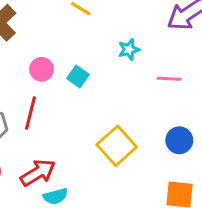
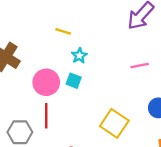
cyan star: (129, 50) -> (79, 56), moved
pink circle: (42, 69) -> (46, 82), size x1.5

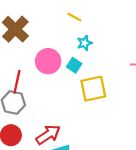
red line: (46, 116) -> (17, 82), moved
yellow square: (114, 123) -> (93, 89), moved, turned 32

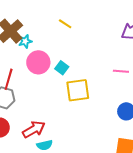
cyan star: (85, 43) -> (25, 41), moved

